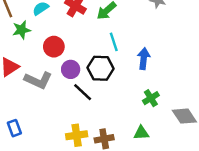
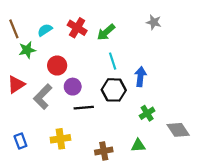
black hexagon: (101, 68) -> (114, 90), moved
gray L-shape: (38, 80) -> (43, 97), turned 110
black line: (83, 92) -> (84, 108), turned -48
yellow cross: (77, 135) -> (60, 139), moved

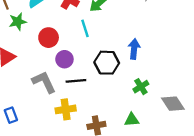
cyan line: (113, 61) -> (85, 28), moved
gray L-shape: (43, 97) -> (44, 82), moved, turned 110
yellow cross: (60, 139) -> (66, 109), moved

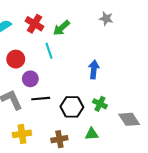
black hexagon: (107, 63) -> (72, 107), moved
green cross: (141, 87) -> (100, 104), turned -32
yellow cross: (66, 109) -> (22, 134), moved

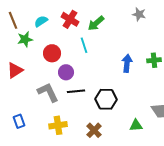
green cross: (100, 104) -> (154, 60), moved, turned -32
green triangle: (92, 134) -> (136, 125), moved
brown cross: (59, 139) -> (94, 130), turned -35

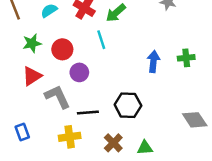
green star: (25, 39) -> (32, 43), moved
red triangle: (15, 70) -> (32, 76), moved
black line: (76, 91) -> (88, 112), moved
green triangle: (136, 125) -> (145, 148), moved

